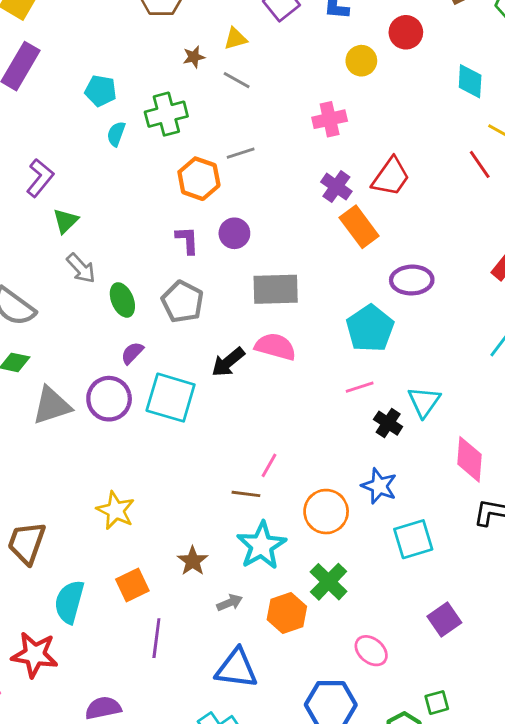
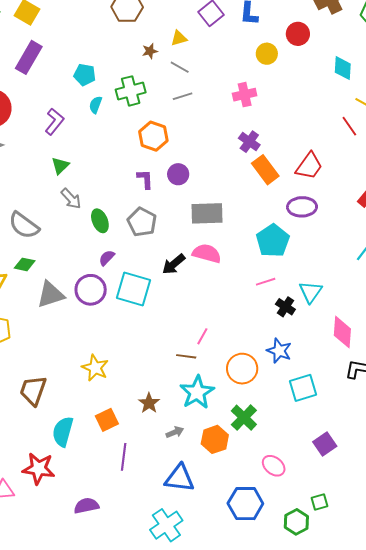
gray line: (241, 153) -> (183, 96), moved
red trapezoid: (391, 177) -> (309, 166), moved
purple L-shape: (40, 178) -> (54, 122), moved

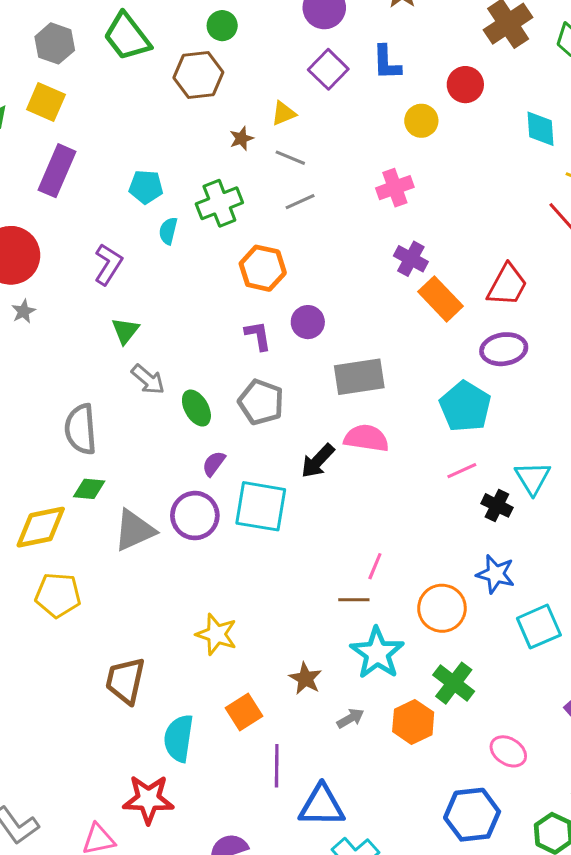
gray semicircle: (24, 225) -> (81, 429), turned 56
blue triangle: (180, 478) -> (322, 806), moved

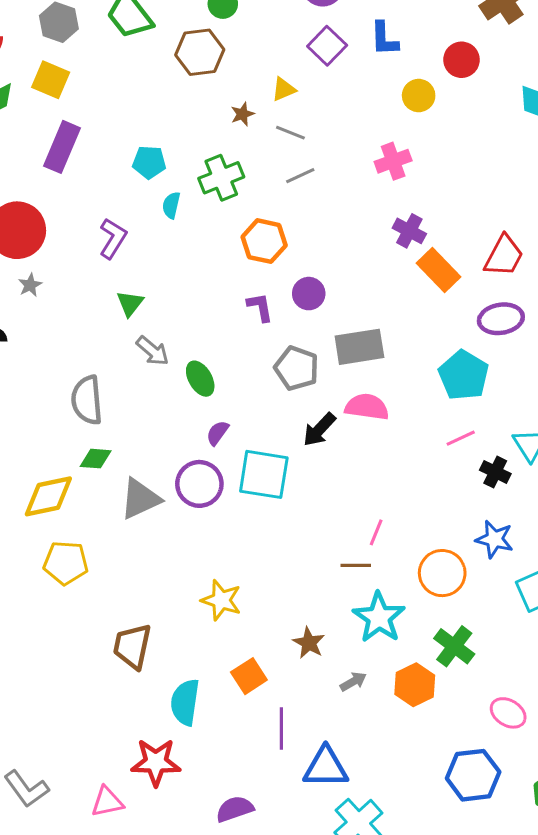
gray pentagon: (261, 402) -> (297, 368), moved

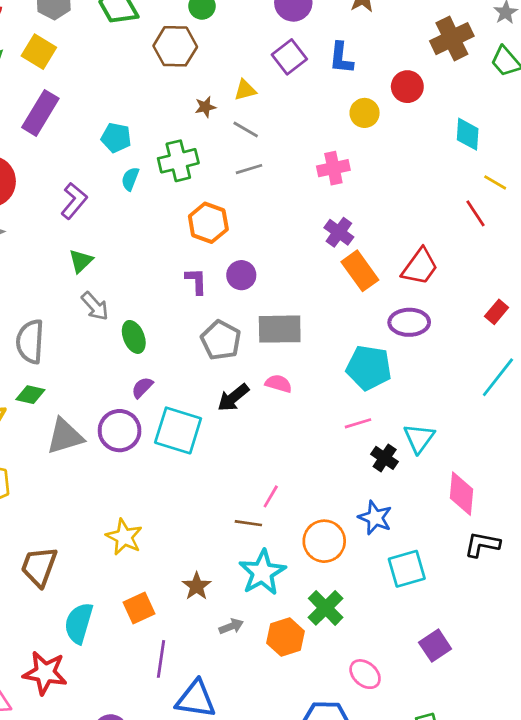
cyan pentagon: (464, 375) -> (369, 368), turned -30
pink semicircle: (367, 407) -> (279, 384), size x0.7

